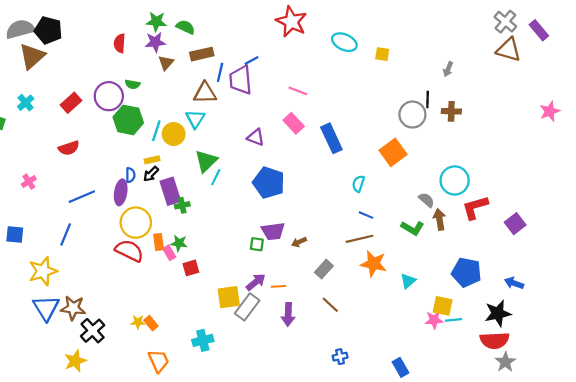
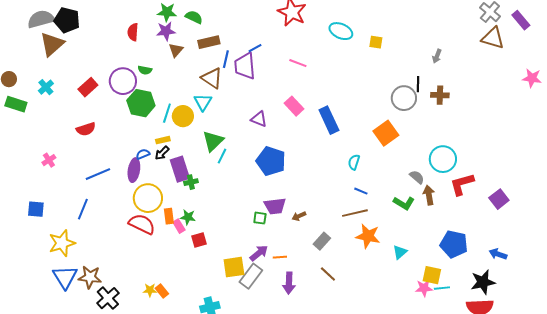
pink line: (298, 91) -> (298, 63), moved
brown triangle: (205, 93) -> (212, 78), turned 35
pink star: (550, 111) -> (532, 78), moved, turned 30
blue semicircle: (130, 175) -> (143, 154), turned -112

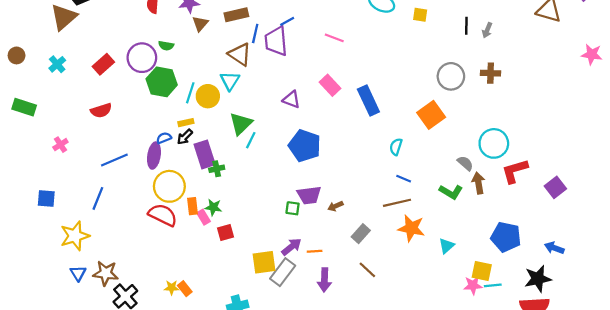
black line: (418, 84) -> (466, 26), moved
green rectangle: (16, 104) -> (24, 107), moved
blue triangle: (65, 277) -> (78, 273), size x0.6

